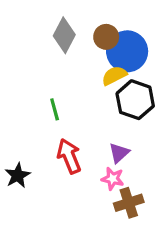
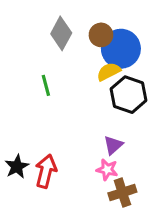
green line: (55, 109) -> (46, 85), moved
red arrow: (69, 156) -> (46, 171), moved, turned 36

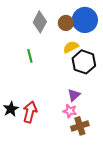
blue circle: (121, 49) -> (85, 20), moved

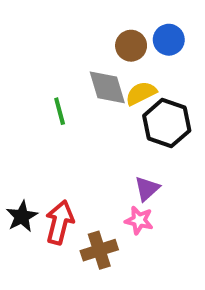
blue circle: (85, 20) -> (169, 40), size x0.6
gray diamond: (40, 22) -> (107, 87), moved, turned -45
brown cross: (80, 126) -> (99, 250), moved

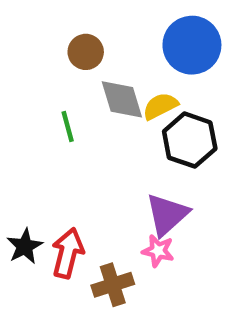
blue circle: (169, 40) -> (192, 45), size x1.6
brown circle: (131, 46) -> (86, 52), moved
purple triangle: (147, 189) -> (167, 215), size x1.5

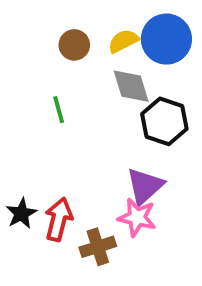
gray diamond: (122, 99) -> (131, 86), moved
yellow semicircle: (160, 106) -> (123, 41), moved
pink star: (158, 251) -> (137, 217), size x1.4

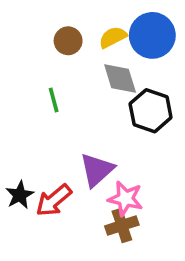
purple triangle: (145, 186) -> (97, 170), moved
red arrow: (59, 219) -> (54, 200), turned -144
brown cross: (98, 247) -> (122, 225), moved

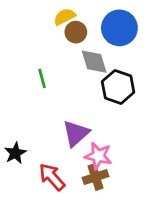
yellow semicircle: (113, 37) -> (65, 17), moved
brown circle: (68, 41) -> (76, 32), moved
red arrow: (54, 200) -> (52, 177), moved, turned 88

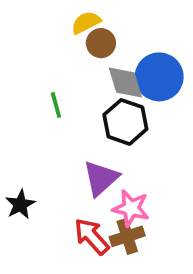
blue circle: (119, 28) -> (159, 77), moved
black hexagon: (118, 87) -> (125, 122), moved
red arrow: (52, 177) -> (92, 236), moved

